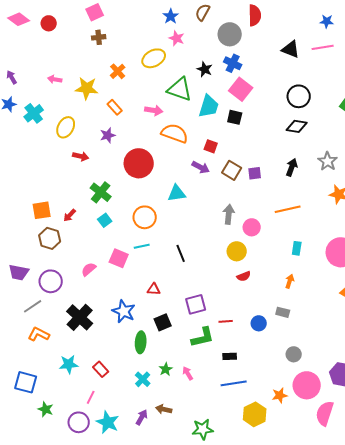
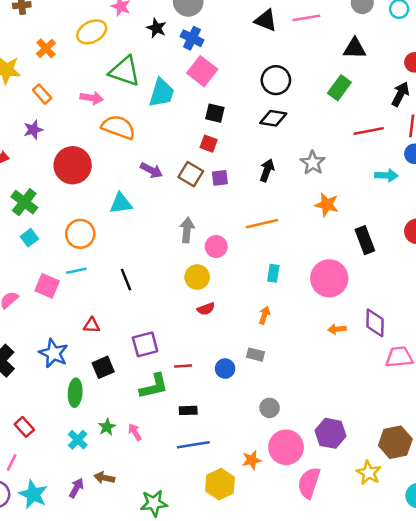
black star: (205, 69) -> (156, 28), moved
black square: (235, 117) -> (215, 113), moved
red square: (211, 146) -> (209, 144), moved

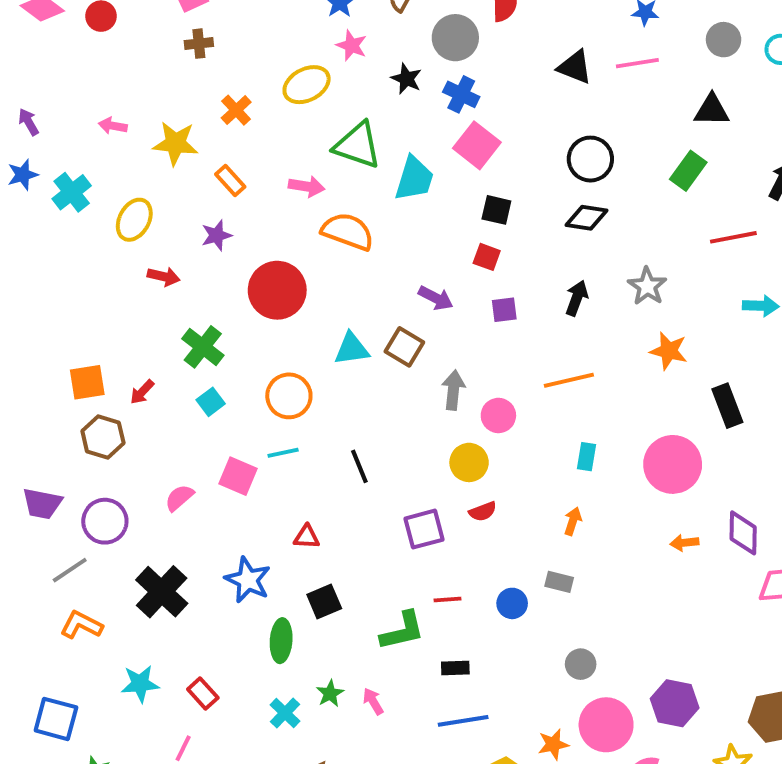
purple arrow: (151, 170) -> (436, 298), moved
brown square: (191, 174) -> (404, 347), moved
purple square: (145, 344) -> (424, 529), moved

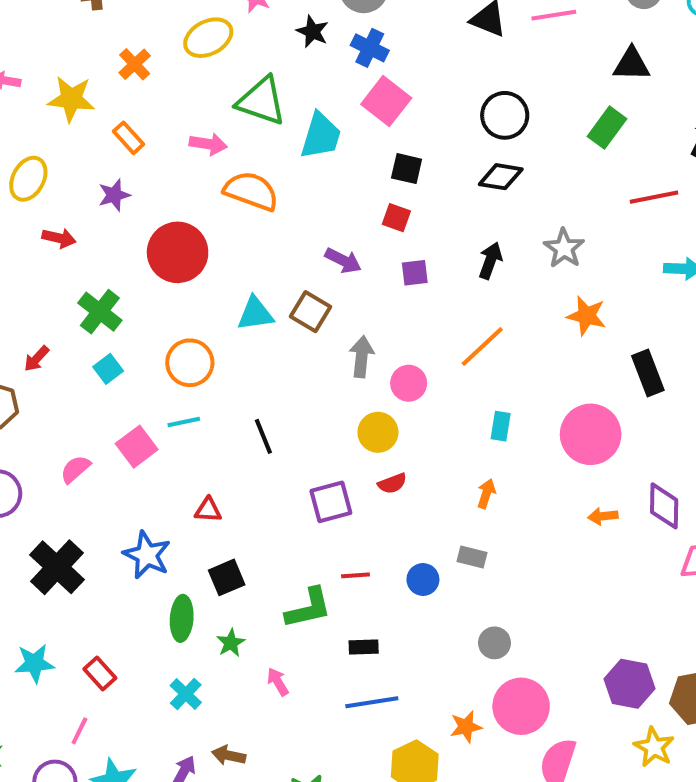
orange line: (569, 380) -> (482, 346), turned -30
pink square: (238, 476) -> (137, 447), turned 30
green star: (330, 693) -> (231, 643), moved
purple hexagon: (675, 703) -> (629, 684), moved

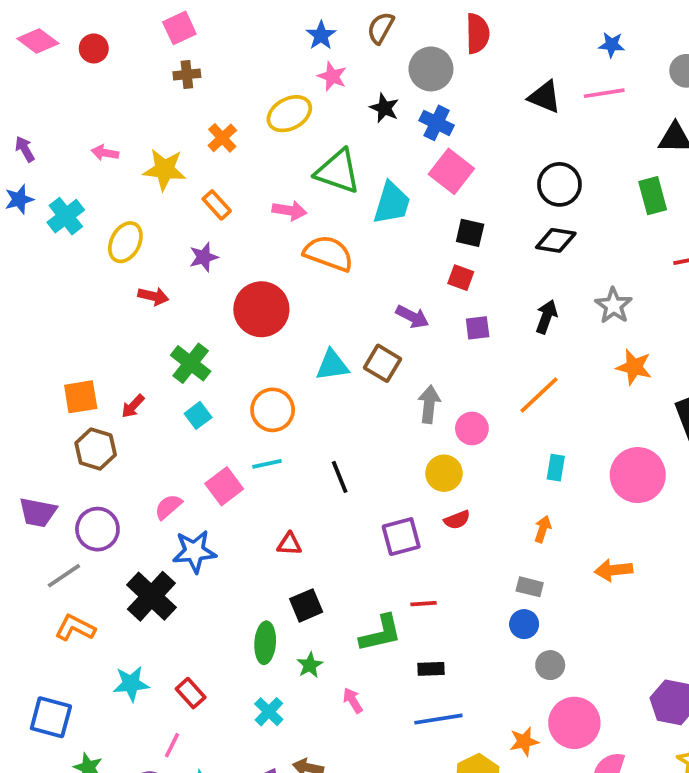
green rectangle: (607, 128) -> (653, 196), turned -51
orange arrow: (603, 516) -> (614, 570), moved, size x1.4
blue star: (147, 555) -> (194, 551), moved, turned -30
blue circle: (423, 580) -> (524, 624), moved

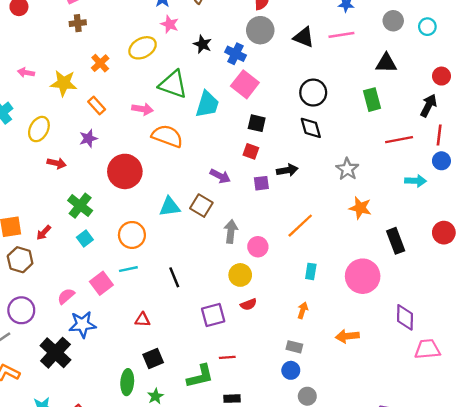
gray circle: (431, 69) -> (260, 30), moved
black diamond: (556, 240) -> (311, 128), turned 65
black arrow: (546, 317) -> (287, 170), moved, turned 60

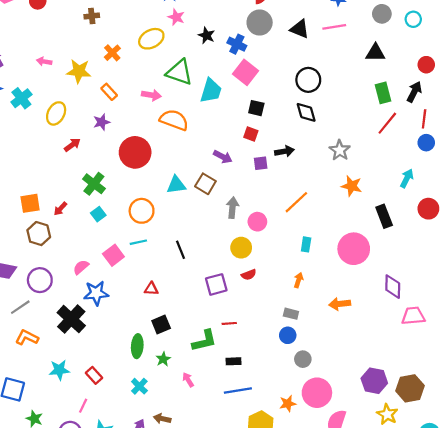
green rectangle: (372, 100) -> (383, 93), moved
red line: (399, 140) -> (387, 123), turned -40
red arrow: (57, 163) -> (72, 145), turned -49
cyan arrow: (416, 181) -> (407, 178), moved, turned -66

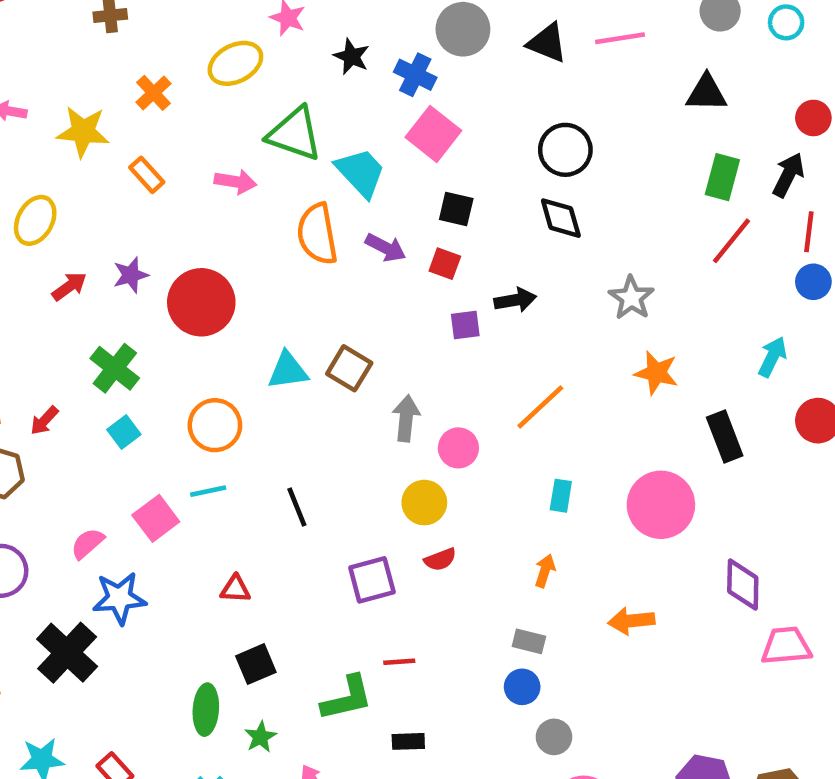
cyan trapezoid: (211, 91) -> (361, 173), turned -60
green rectangle: (383, 93) -> (722, 177), turned 30
orange semicircle: (174, 120) -> (317, 234), moved, turned -120
purple star: (102, 122) -> (131, 275), moved
purple arrow: (223, 157) -> (386, 248), moved

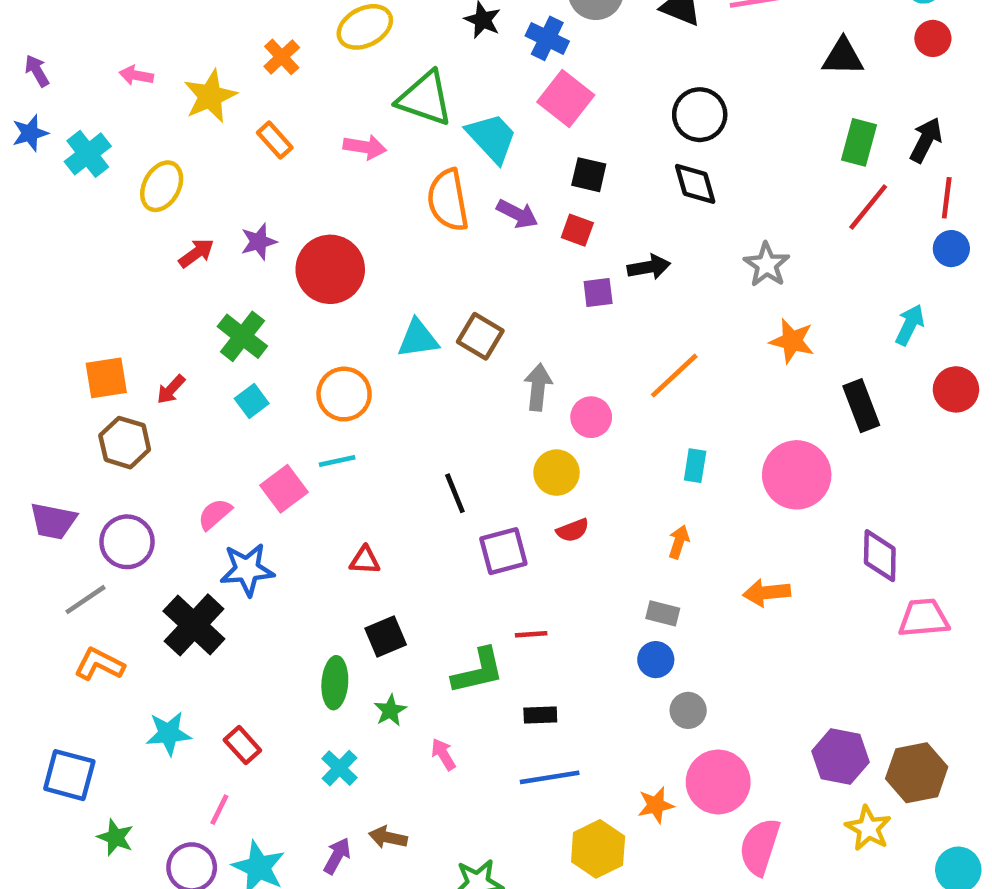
red circle: (813, 118) -> (933, 38), moved
yellow star: (83, 132) -> (210, 96), turned -30
black line: (297, 507) -> (455, 493), moved

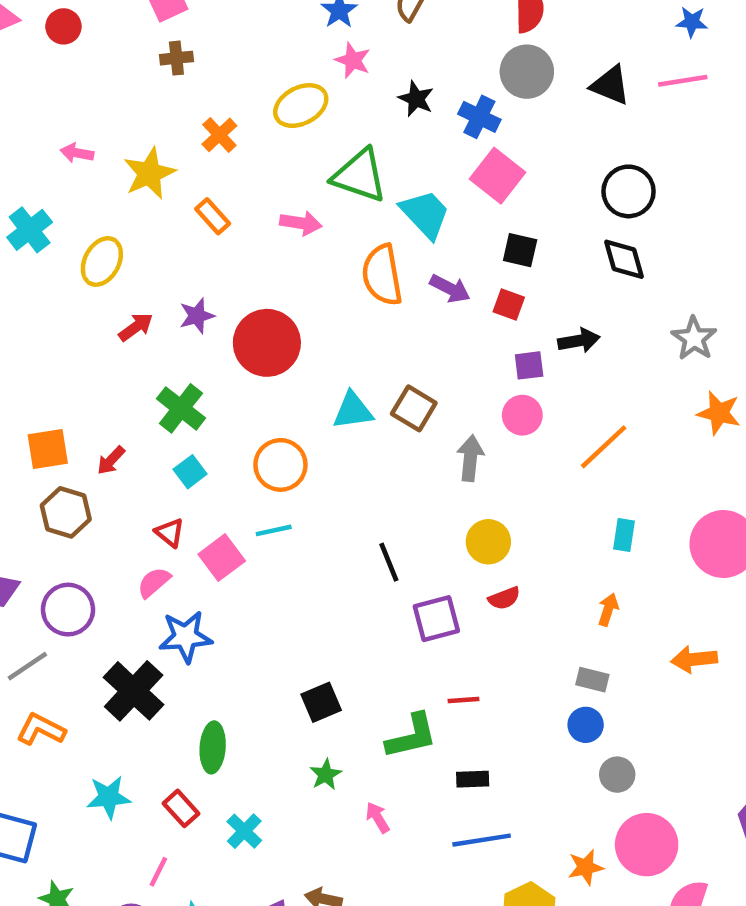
pink circle: (591, 417) -> (522, 415), moved
red triangle: (365, 560) -> (170, 533), moved, turned 36
green ellipse: (335, 683) -> (213, 747), moved
cyan cross: (339, 768) -> (244, 831), moved

